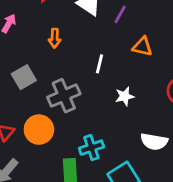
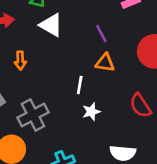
purple line: (120, 14) -> (101, 34), moved, turned -54
white line: (100, 64) -> (80, 85), moved

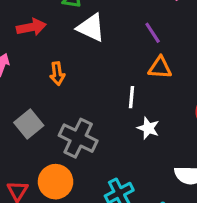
white star: (91, 112) -> (148, 128), turned -30
gray cross: (33, 115) -> (78, 138), turned -32

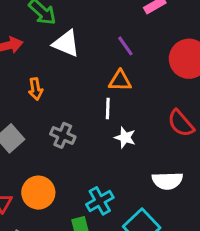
orange triangle: (160, 68) -> (120, 81), moved
gray cross: (78, 138) -> (63, 135), moved, size x0.7

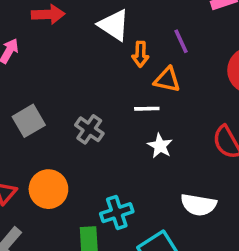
orange arrow: (36, 89) -> (140, 54), moved
white line: (108, 108) -> (147, 109), turned 75

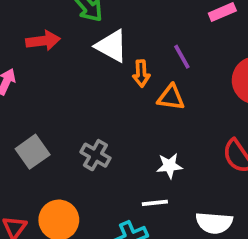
white line: (147, 109) -> (155, 203), moved
white star: (160, 146) -> (169, 166), turned -30

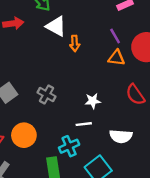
purple line: (182, 57) -> (115, 36), moved
orange triangle: (171, 97) -> (116, 58), moved

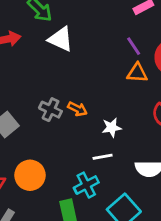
orange arrow: (75, 43) -> (77, 109), moved, turned -56
gray cross: (46, 95) -> (50, 110), moved

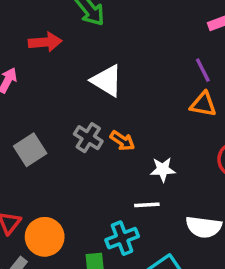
white triangle: (61, 39) -> (107, 81), moved
orange circle: (30, 175) -> (45, 237), moved

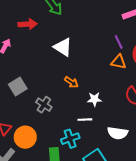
gray cross: (88, 138) -> (44, 105), moved

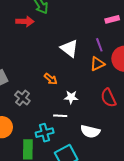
red arrow: (28, 24) -> (25, 21), moved
white triangle: (63, 47) -> (69, 48), moved
orange triangle: (119, 62) -> (97, 64), turned -42

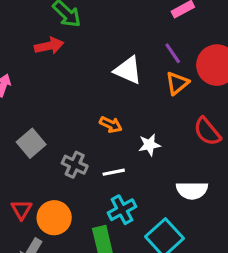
white line: (60, 116) -> (114, 172), moved

